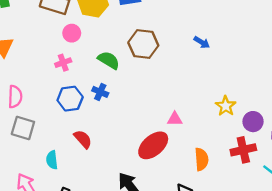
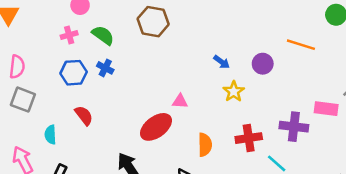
blue arrow: (202, 42) -> (222, 62), moved
green semicircle: (109, 60) -> (103, 35), moved
purple circle: (253, 122) -> (263, 64), moved

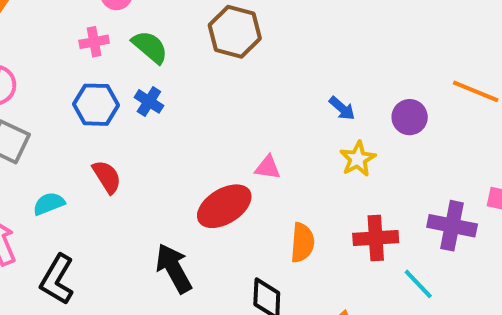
cyan semicircle: (50, 135) -> (49, 204), turned 66

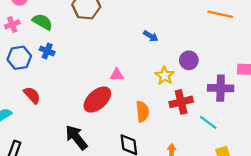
purple circle: (410, 117) -> (189, 60), moved
yellow star: (358, 159) -> (165, 76), moved

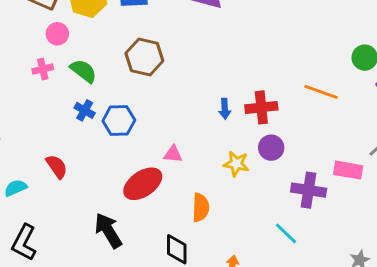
blue arrow: (151, 36) -> (225, 109), turned 48
blue hexagon: (19, 58) -> (119, 121), moved
yellow star: (165, 76) -> (236, 164), turned -30
red cross: (181, 102) -> (261, 107), moved

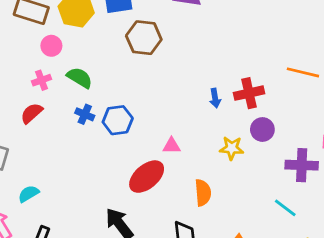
brown hexagon: (144, 57) -> (144, 38), moved
red semicircle: (57, 166) -> (32, 113), moved, turned -90

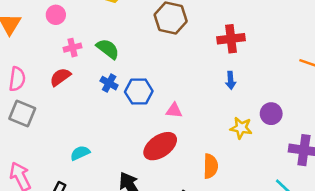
pink circle: (51, 46) -> (56, 15), moved
red cross: (249, 93) -> (231, 39), moved
pink triangle: (172, 146) -> (174, 110), moved
cyan semicircle: (29, 194) -> (80, 153), moved

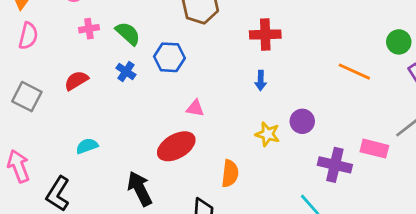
red semicircle: (60, 77) -> (76, 80), moved
pink semicircle: (17, 79) -> (28, 36), moved
blue hexagon: (139, 92) -> (169, 57), moved

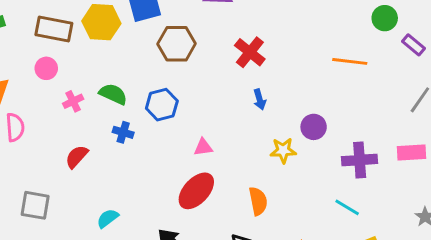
red cross: (265, 34) -> (250, 52), turned -32
gray square: (27, 97) -> (35, 205), moved
pink rectangle: (374, 149) -> (411, 153), moved

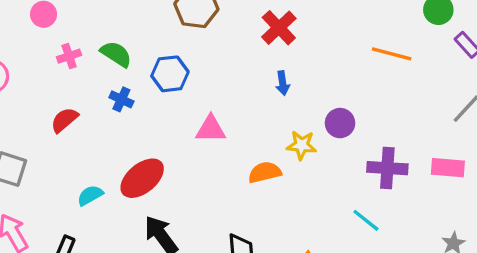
pink triangle: (203, 147) -> (211, 129), size x1.4
red ellipse: (196, 191) -> (142, 178), moved
orange semicircle: (258, 201) -> (265, 172), moved, turned -100

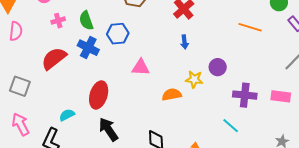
green semicircle: (116, 54) -> (86, 21), turned -144
blue cross: (121, 99) -> (88, 48), size x1.5
red semicircle: (64, 120) -> (54, 58), size x1.5
red ellipse: (142, 178) -> (99, 95), turned -36
cyan semicircle: (90, 195) -> (67, 115), moved

